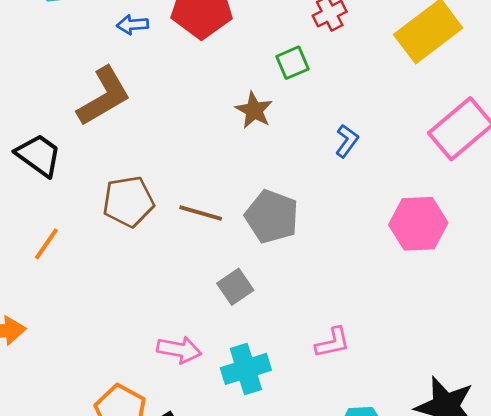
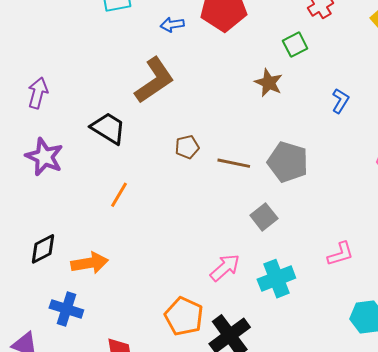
brown pentagon: (128, 201) -> (187, 147), moved, size x0.6
pink arrow: (179, 350) -> (225, 268), turned -48

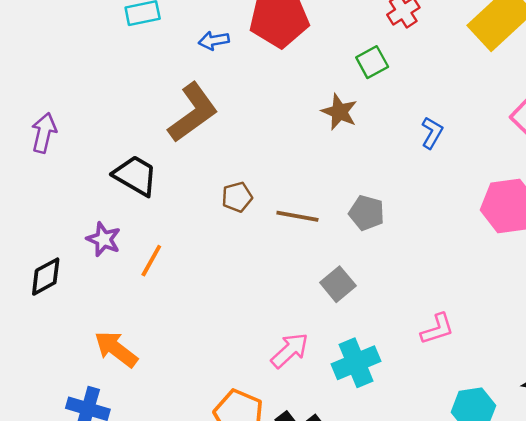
purple star: (44, 157) -> (104, 239), moved, size x0.7
gray pentagon: (288, 162) -> (367, 213), size x0.7
black diamond: (43, 249) -> (46, 277), moved
orange arrow: (90, 263) -> (116, 349), turned -132

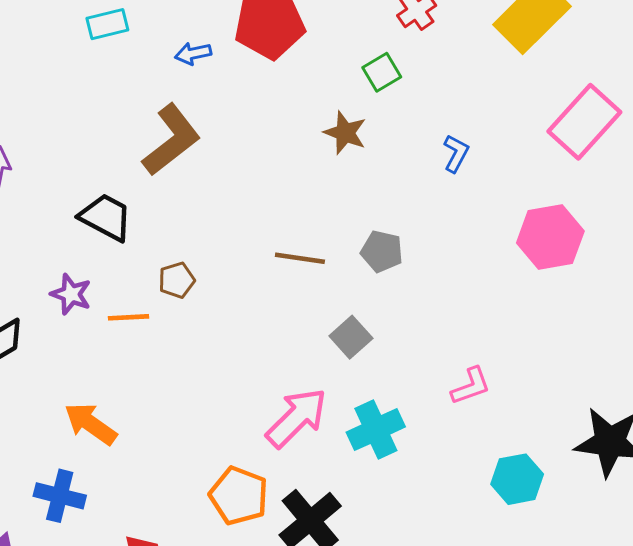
brown pentagon: (237, 197) -> (177, 280), moved
orange line: (151, 261) -> (129, 317), turned 60
pink arrow: (290, 350) -> (297, 418), size x1.4

